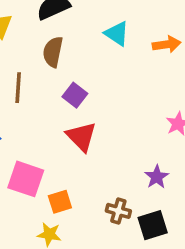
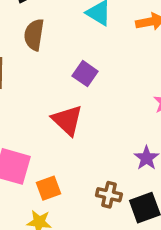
purple square: (75, 95) -> (85, 74), moved

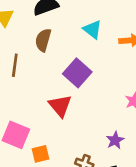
purple square: (85, 74) -> (77, 73), size x1.5

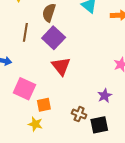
purple square: (77, 73) -> (54, 38), moved

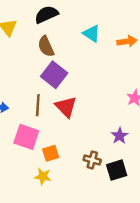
brown semicircle: (49, 13) -> (46, 46), turned -36
brown line: (25, 32) -> (38, 105), moved

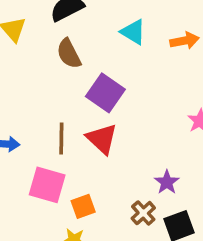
purple square: (54, 75) -> (105, 93), moved
purple star: (120, 136) -> (167, 182), moved
brown cross: (92, 160) -> (143, 213), turned 35

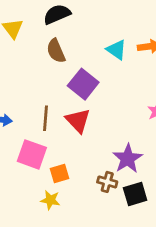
cyan triangle: (133, 32) -> (117, 50), moved
purple star: (167, 182) -> (128, 159), size x1.5
brown cross: (143, 213) -> (107, 182), turned -36

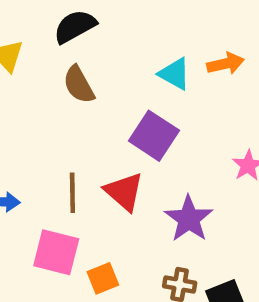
purple square: (83, 84) -> (154, 136), moved
purple star: (128, 159) -> (189, 219), moved

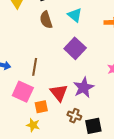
cyan triangle: (175, 74) -> (75, 15), moved
red triangle: (124, 192) -> (59, 93), moved

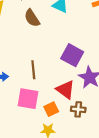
purple square: (75, 48) -> (72, 55), moved
brown cross: (74, 116) -> (78, 109), moved

